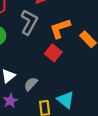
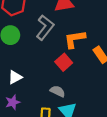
gray semicircle: (31, 84) -> (58, 91), moved, turned 64

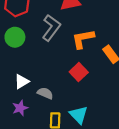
red square: (64, 62) -> (79, 72), moved
gray semicircle: (58, 91) -> (45, 93), moved

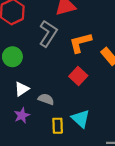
green circle: (15, 37) -> (12, 57), moved

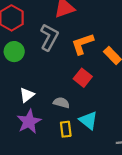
green circle: (12, 57) -> (14, 52), moved
gray semicircle: (46, 99) -> (61, 103), moved
purple star: (22, 115) -> (29, 122), size x1.5

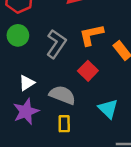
gray L-shape: (49, 37) -> (56, 44), moved
gray semicircle: (61, 103) -> (62, 95), size x1.5
cyan triangle: (88, 120) -> (108, 109), moved

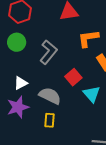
orange L-shape: (91, 35) -> (88, 38), moved
cyan triangle: (108, 109) -> (92, 94), moved

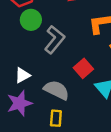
green circle: (17, 42) -> (31, 20), moved

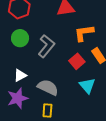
green circle: (31, 20) -> (20, 38), moved
red square: (83, 68) -> (77, 61), moved

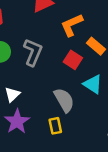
gray semicircle: (48, 87) -> (64, 100), moved, turned 50

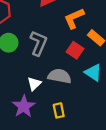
white triangle: (12, 94) -> (34, 84), moved
gray semicircle: (64, 100) -> (59, 76), moved, turned -50

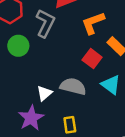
gray L-shape: (38, 43) -> (45, 23), moved

